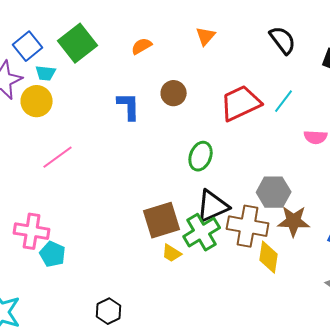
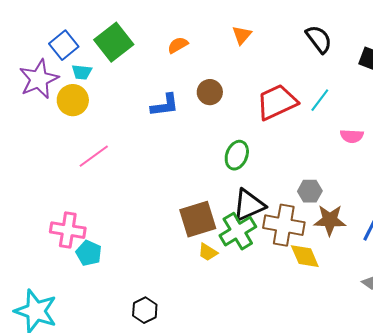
blue L-shape: (129, 106) -> (165, 105), turned 84
gray hexagon: (274, 192) -> (310, 191), size x0.7
yellow diamond: (269, 257) -> (305, 256), turned -32

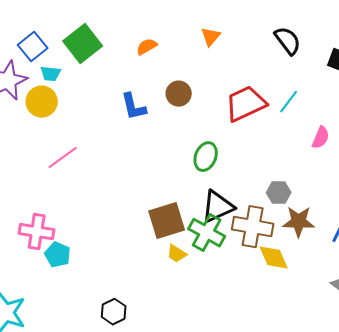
blue L-shape: (165, 105) -> (134, 107), turned 84
pink semicircle: (352, 136) -> (321, 138), turned -70
green cross: (238, 231) -> (207, 233), turned -30

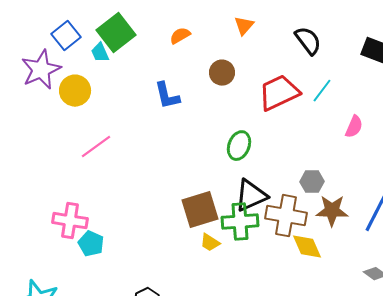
black semicircle: (288, 41) -> (308, 41), moved
cyan trapezoid: (51, 74) -> (100, 53), moved, turned 60
brown circle: (179, 94) -> (222, 73), moved
green cross: (207, 233) -> (240, 222), turned -33

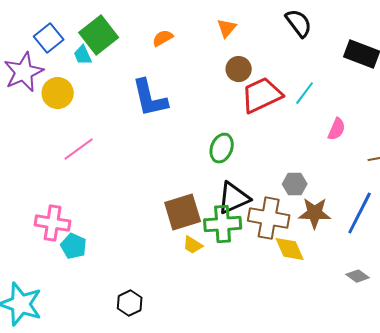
black semicircle: (308, 41) -> (299, 23), moved
brown circle: (222, 73) -> (239, 69), moved
blue L-shape: (167, 96) -> (150, 98), size x1.4

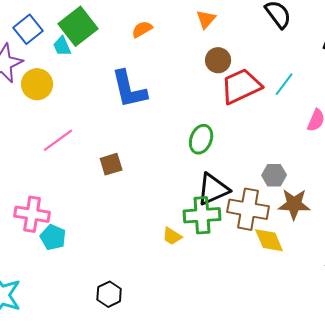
brown square: (183, 212) -> (111, 164), moved, size x0.6

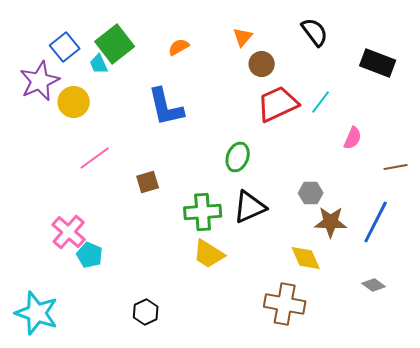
brown circle: (218, 60) -> (262, 64), moved
brown cross: (248, 209) -> (285, 304), moved
pink cross: (32, 214) -> (69, 232), turned 32
green cross: (202, 215) -> (203, 212), moved
yellow trapezoid: (172, 236) -> (209, 254), size x1.6

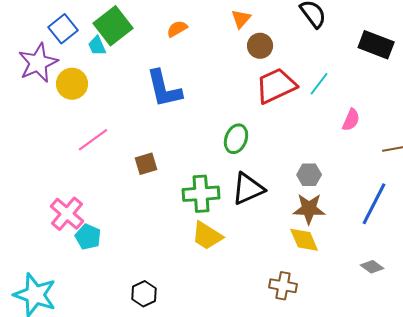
brown star: (331, 222) -> (309, 209), moved
brown cross: (285, 304) -> (283, 286), size x0.7

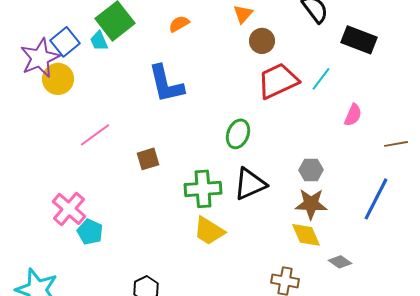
blue square: (63, 29) -> (65, 42), moved
black rectangle: (376, 45) -> (359, 40), moved
yellow circle: (72, 84) -> (58, 79), moved
gray diamond: (372, 267) -> (340, 262), moved

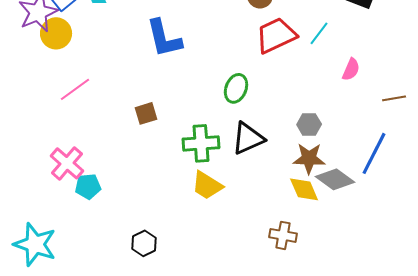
pink line: (95, 135) -> (75, 89), moved
cyan pentagon: (90, 232) -> (88, 186), turned -30
gray diamond: (340, 262) -> (335, 179), moved, size x1.6

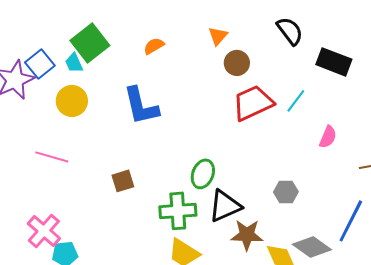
yellow circle: (56, 33) -> (72, 101), moved
green ellipse: (236, 88) -> (203, 174), moved
pink line: (75, 89) -> (52, 157), turned 52
brown star: (309, 158) -> (247, 235), moved

